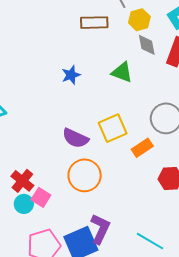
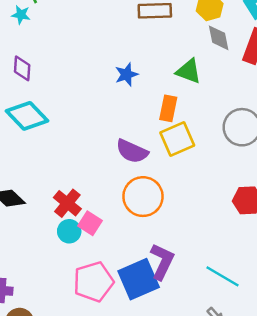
orange rectangle: (142, 148) -> (168, 108), moved, turned -45

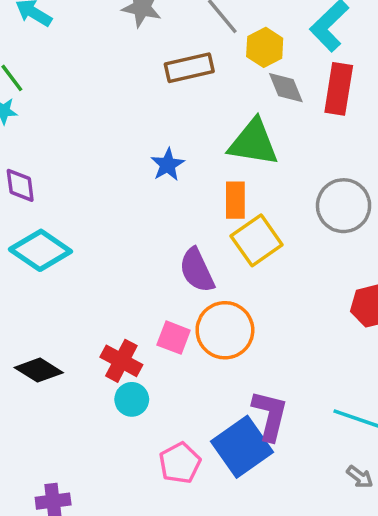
green triangle: (189, 71) -> (253, 143), size x1.4
purple semicircle: (132, 151) -> (197, 270), turned 52
pink square: (90, 223) -> (174, 338), moved
pink pentagon: (93, 282) -> (180, 463), size x0.7

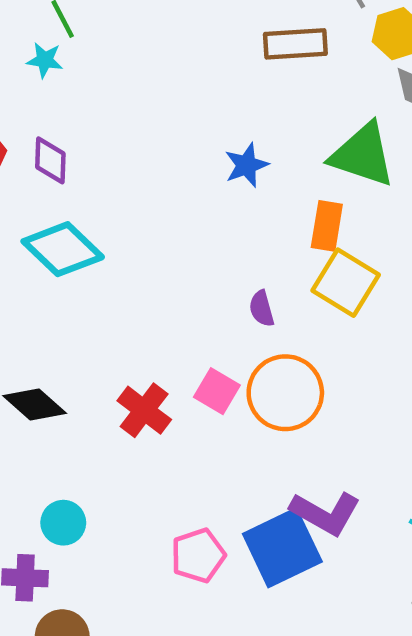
yellow square: (257, 240) -> (346, 283), turned -33
purple semicircle: (197, 270) -> (262, 309), size x0.6
cyan circle: (132, 399) -> (63, 523), moved
purple L-shape: (270, 415) -> (325, 513), turned 96

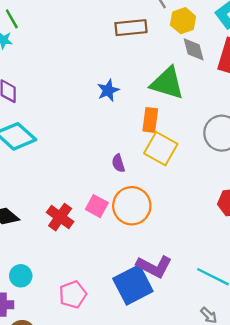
pink pentagon: (198, 555) -> (73, 294), moved

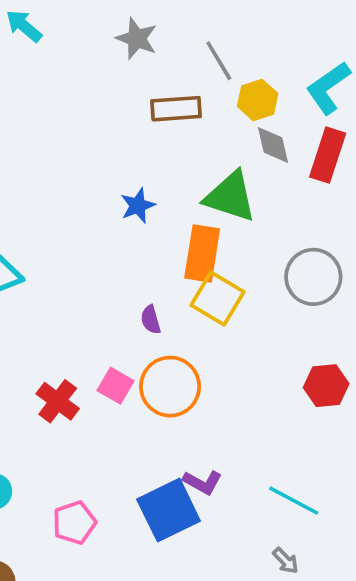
orange rectangle: (150, 120) -> (202, 253), size x1.4
purple L-shape: (154, 266) -> (203, 482), size x0.7

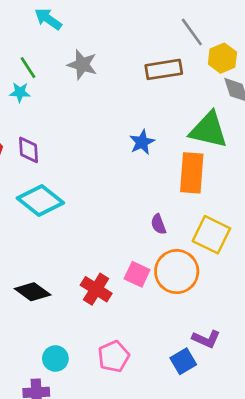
gray star: (137, 39) -> (82, 65), moved
yellow square: (218, 299) -> (211, 235), moved
blue square: (169, 510) -> (183, 361), size x0.6
pink pentagon: (74, 523) -> (114, 356), moved

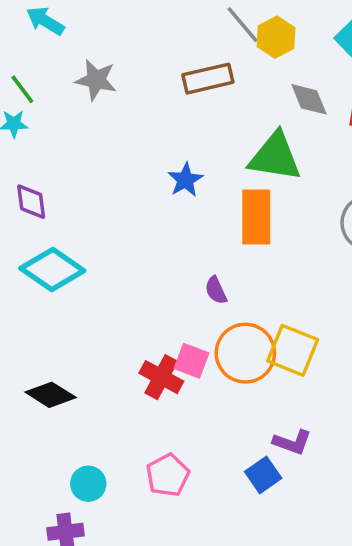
yellow hexagon: (222, 58) -> (276, 37), moved
yellow square: (211, 235) -> (293, 350), moved
red cross: (96, 289) -> (161, 377), moved

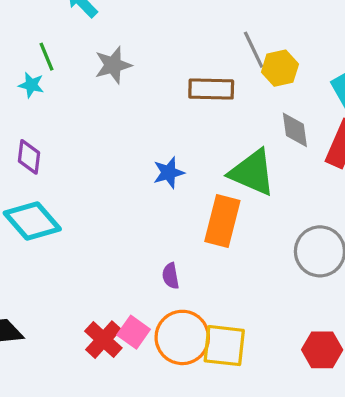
gray star: (96, 80) -> (113, 65), turned 30
yellow square: (293, 350) -> (224, 346), turned -30

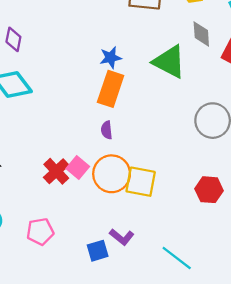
orange rectangle: (222, 221) -> (111, 89), moved

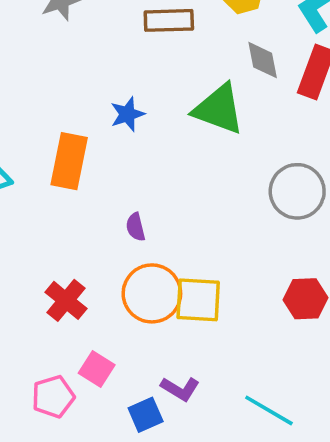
orange rectangle: (111, 89) -> (69, 161), moved
pink square: (78, 168) -> (97, 369), moved

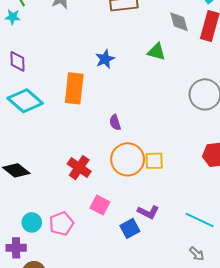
green triangle: (219, 109) -> (156, 52), size x0.6
yellow square: (198, 300) -> (154, 161), size x0.7
pink pentagon: (53, 397) -> (61, 224), moved

